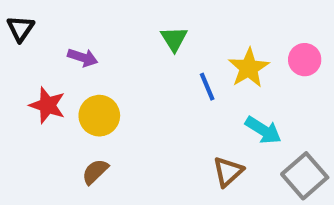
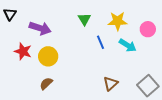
purple arrow: (83, 58) -> (40, 28), size x1.5
yellow star: (249, 68) -> (118, 21), moved, turned 30
cyan arrow: (263, 130) -> (128, 45), moved

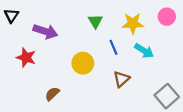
pink circle: (148, 29) -> (167, 17), moved
yellow circle: (48, 56) -> (83, 63), moved
brown triangle: (111, 84) -> (121, 79), moved

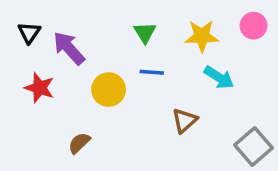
black triangle: (11, 16) -> (29, 33), moved
purple arrow: (45, 31) -> (69, 48), turned -150
blue line: (113, 47) -> (152, 72), moved, turned -63
yellow circle: (83, 63) -> (109, 90), moved

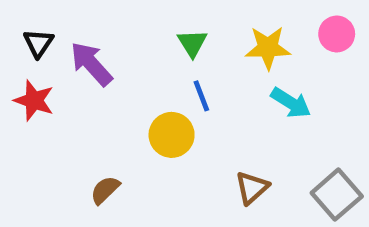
blue line: (152, 72) -> (201, 96), turned 65
red star: (40, 88) -> (34, 100), moved
yellow circle: (109, 90) -> (172, 135), moved
brown triangle: (184, 121) -> (252, 188), moved

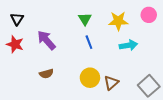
purple arrow: (91, 64) -> (46, 40), moved
cyan arrow: (291, 103) -> (128, 45), turned -42
yellow circle: (172, 135) -> (90, 78), moved
brown semicircle: (105, 190) -> (46, 74), moved, turned -152

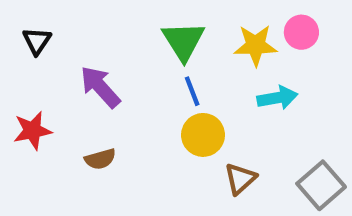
pink circle: (149, 15) -> (301, 32), moved
green triangle: (85, 19) -> (183, 41), size x1.5
red star: (15, 44) -> (32, 131), moved, turned -30
yellow circle: (90, 78) -> (203, 135), moved

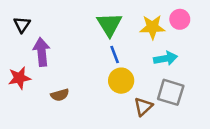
purple arrow: (100, 87) -> (42, 52), moved, turned 36
gray square: (321, 185) -> (171, 92), moved, turned -32

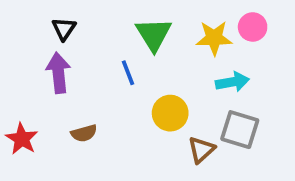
black triangle: (22, 25) -> (64, 29), moved
blue line: (115, 54) -> (128, 73), moved
red star: (19, 78) -> (22, 139), moved, turned -30

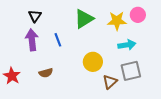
green triangle: (154, 34) -> (84, 19), turned 30
blue line: (128, 73) -> (58, 40), moved
gray square: (240, 130) -> (131, 71), turned -30

